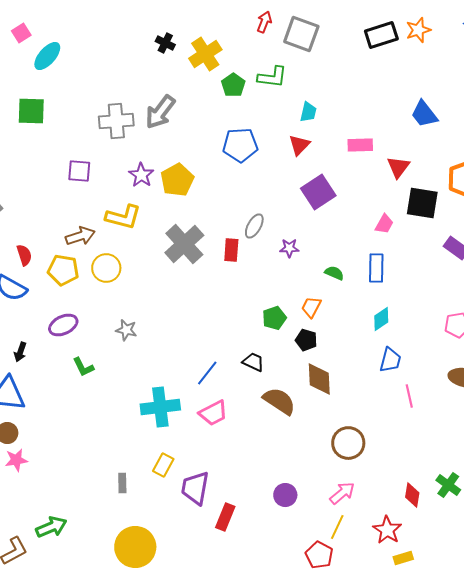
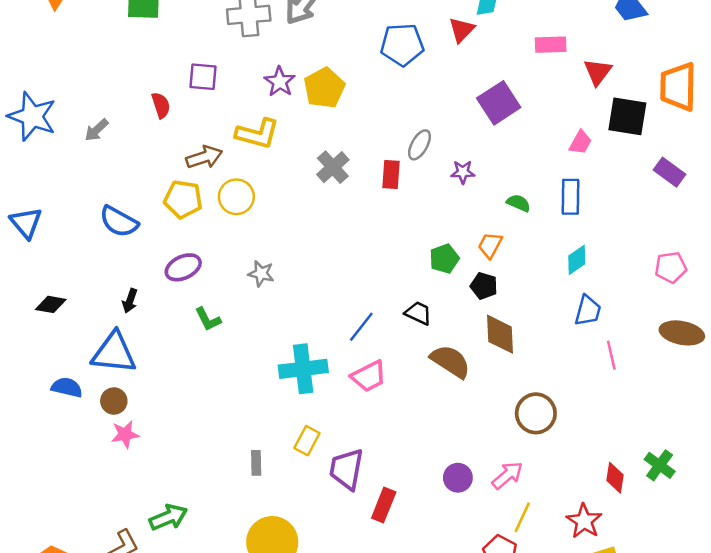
red triangle: (299, 145) -> (462, 30), moved
gray cross: (184, 244) -> (333, 167), size x0.7
red semicircle: (24, 255) -> (161, 105), moved
pink arrow: (342, 493) -> (507, 475), moved

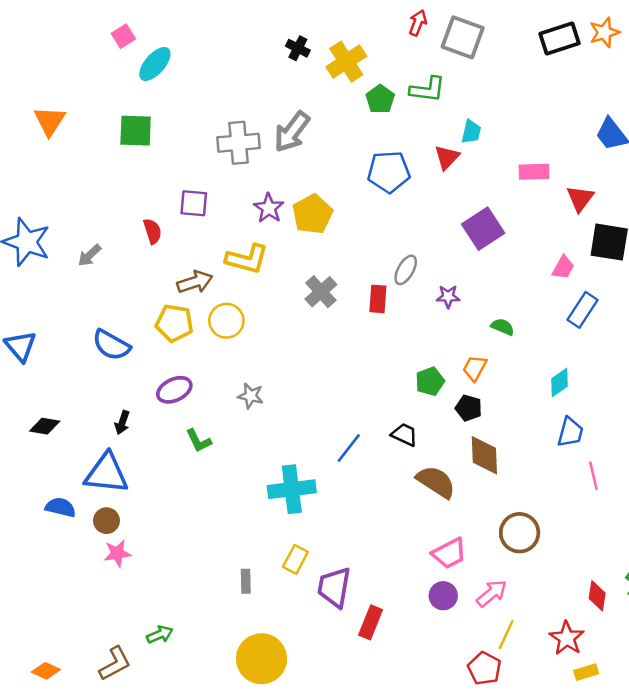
blue rectangle: (570, 197) -> (583, 310), moved, turned 32
pink trapezoid: (369, 376) -> (449, 553), moved
green arrow: (168, 517) -> (160, 634), size x0.7

